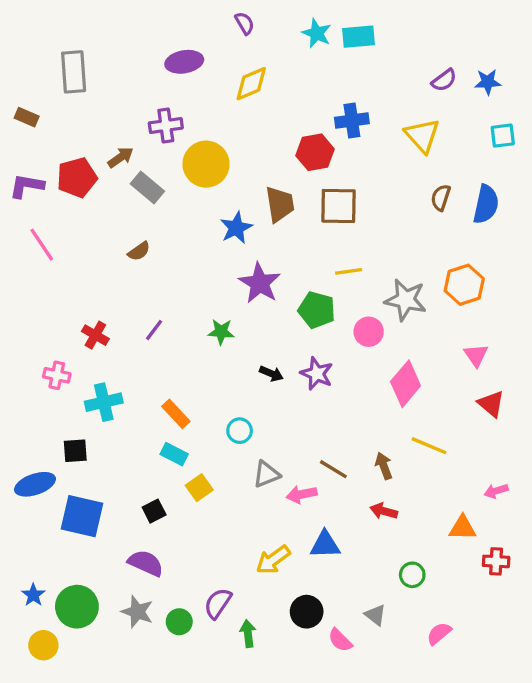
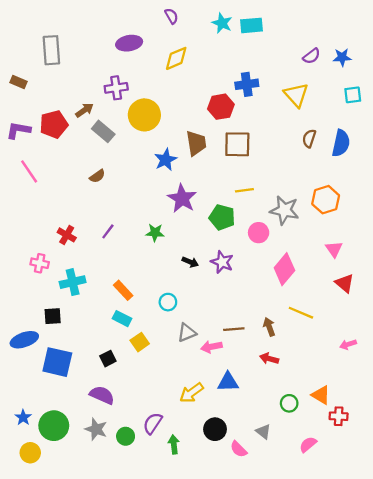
brown line: (333, 469) -> (234, 329), turned -36
orange triangle: (463, 528) -> (321, 395), moved, turned 30
red cross: (496, 561) -> (339, 416), moved

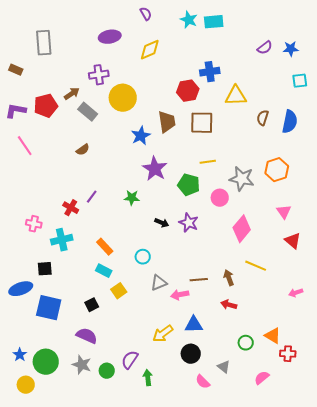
yellow triangle: (296, 95) -> (236, 96), moved, turned -50
red cross: (67, 235) -> (71, 208), moved
black circle: (215, 429) -> (191, 354), moved

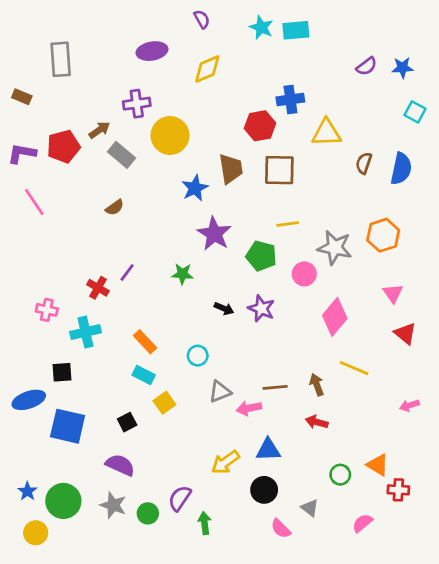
cyan square: (300, 81) -> (415, 112), turned 35

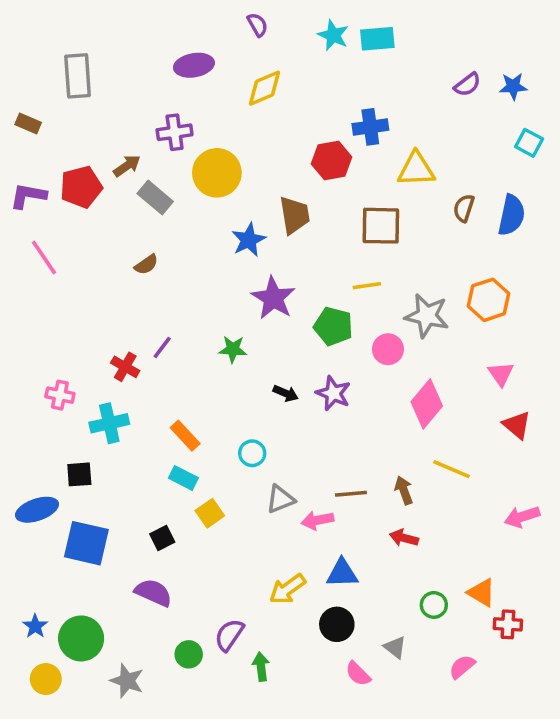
brown square: (279, 170) -> (381, 226), moved
pink arrow: (409, 405) -> (522, 517), size x1.4
gray star: (113, 505) -> (127, 681), moved

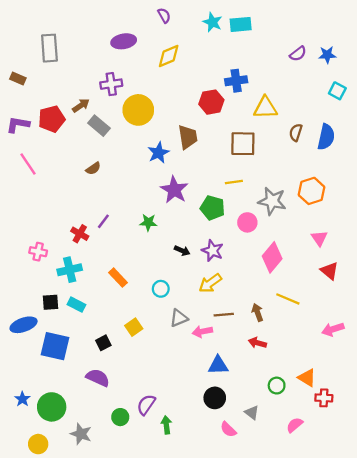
cyan rectangle: (183, 478) -> (76, 305), moved
yellow arrow: (287, 589) -> (210, 283), moved
yellow circle: (46, 679) -> (38, 444), moved

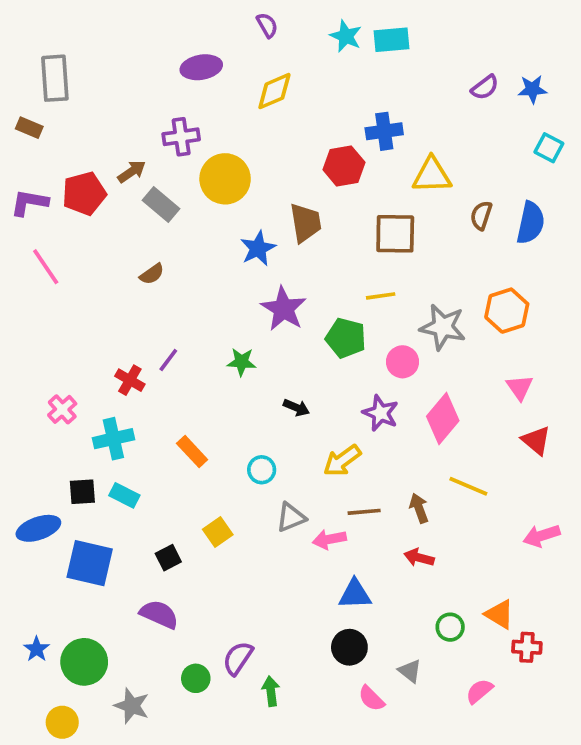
gray rectangle: (49, 48) -> (55, 78), moved
purple star: (212, 251) -> (381, 413), moved
pink cross: (38, 252) -> (62, 409), turned 36

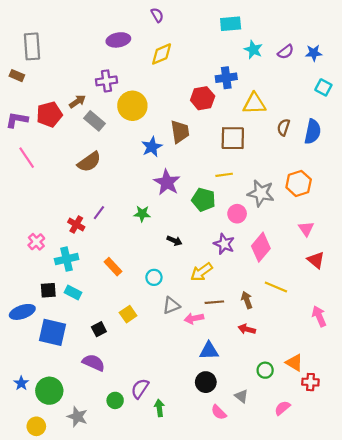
cyan star: (346, 36) -> (253, 50), moved
brown semicircle: (152, 274) -> (89, 162), size x1.6
pink arrow: (542, 536) -> (319, 316), turned 84

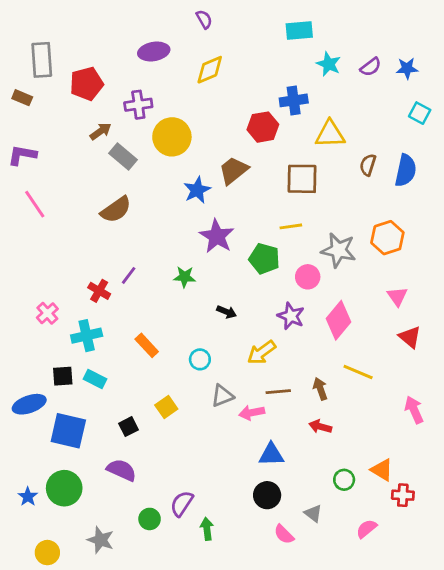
red pentagon: (49, 114) -> (87, 84), moved
brown trapezoid: (180, 132) -> (234, 170), turned -120
green circle: (49, 391) -> (64, 488), moved

